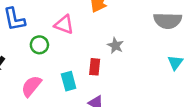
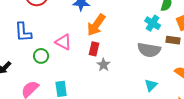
red rectangle: (95, 67) -> (94, 49), moved

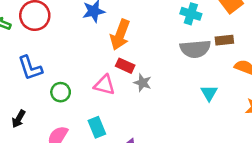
brown rectangle: (173, 40) -> (224, 40), moved
pink triangle: (63, 42) -> (104, 85), moved
red rectangle: (94, 49) -> (125, 66), turned -64

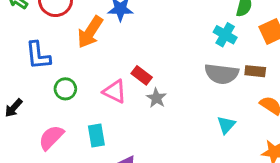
orange arrow: (120, 35) -> (90, 32), moved

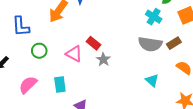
brown rectangle: (255, 71) -> (174, 43), turned -40
cyan triangle: (226, 125) -> (152, 80), turned -32

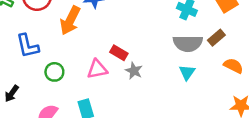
pink triangle: (74, 54) -> (97, 69), turned -30
cyan triangle: (152, 80) -> (187, 72), moved, turned 32

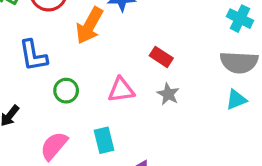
red rectangle: (119, 53) -> (161, 57), moved
cyan triangle: (187, 72) -> (236, 100), turned 30

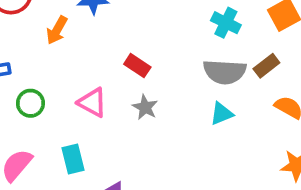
orange arrow: (89, 26) -> (57, 30), size x0.7
pink triangle: (121, 90) -> (92, 102), turned 36

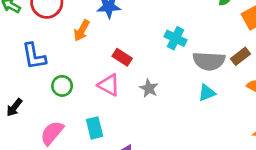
cyan cross: (226, 23) -> (175, 38), moved
red rectangle: (137, 66) -> (122, 57), moved

